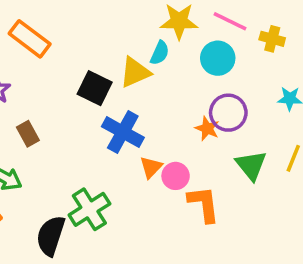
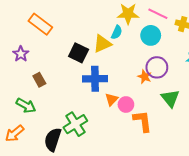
blue cross: (123, 132) -> (95, 79), turned -30

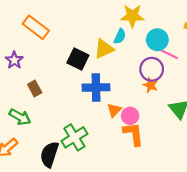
pink line: (158, 14) -> (168, 53), moved
purple circle: (157, 67) -> (152, 69), moved
orange L-shape: (142, 121) -> (133, 134), moved

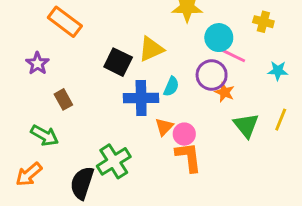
cyan semicircle: (120, 36) -> (171, 87), moved
orange star: (150, 85) -> (225, 92), moved

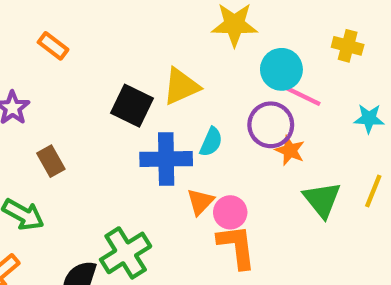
orange rectangle: (65, 22) -> (53, 46), size x0.6

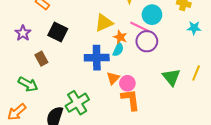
pink line: (301, 95) -> (140, 27), moved
black square: (132, 106) -> (58, 32), moved
cyan star: (369, 118) -> (194, 28), moved
orange star: (290, 150) -> (120, 37), moved

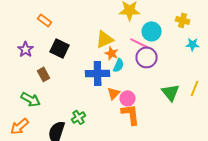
orange star: (120, 37) -> (112, 53), moved
green cross: (77, 103) -> (79, 117), size x0.6

